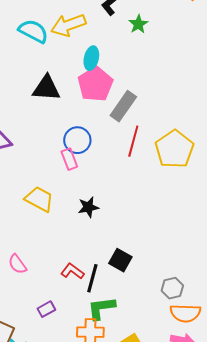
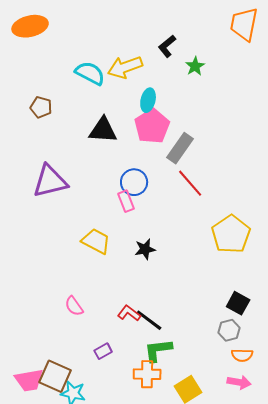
red line: (133, 141) -> (190, 183), turned -56
yellow pentagon: (174, 149) -> (231, 234), moved
black square: (120, 260) -> (238, 303), moved
black line: (92, 278) -> (149, 320), turned -68
orange semicircle: (185, 313) -> (242, 355), size x0.7

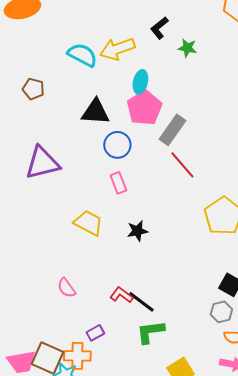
green star: (195, 66) -> (187, 48), turned -30
blue circle: (134, 182) -> (117, 145), moved
orange cross: (147, 374) -> (77, 356), moved

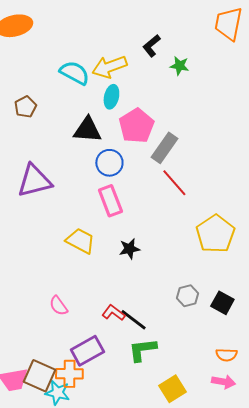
cyan ellipse: (140, 82) -> (111, 97), moved
brown pentagon: (33, 89) -> (25, 107), turned 30
pink rectangle: (118, 183) -> (110, 201), size x1.4
gray hexagon: (221, 312) -> (187, 296), moved
purple rectangle: (95, 333) -> (87, 351), size x1.8

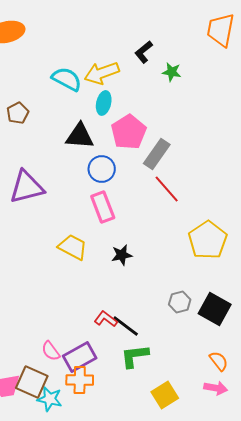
black square: (222, 303) -> (215, 309), size x1.4
pink semicircle: (58, 306) -> (51, 351), moved
orange semicircle: (226, 355) -> (219, 361), turned -130
orange cross: (69, 374) -> (80, 380), moved

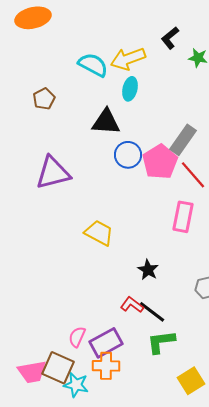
pink pentagon: (129, 132) -> (160, 162), moved
pink rectangle: (103, 207) -> (183, 217), moved, turned 32
black star: (122, 255) -> (148, 270), moved, turned -30
pink semicircle: (51, 351) -> (77, 337), turned 60

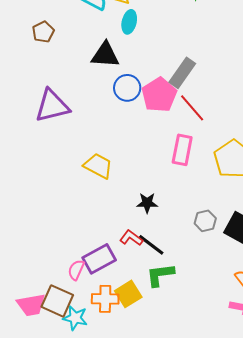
black star: (148, 270) -> (147, 203), turned -30
purple rectangle: (106, 343) -> (99, 259), moved
yellow square: (191, 381) -> (128, 294), moved

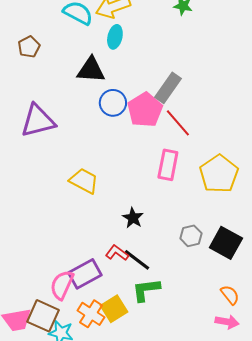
black star: (147, 203) -> (133, 218), turned 30
pink semicircle: (76, 270) -> (62, 285), size x1.4
orange cross: (105, 299) -> (91, 314), turned 32

